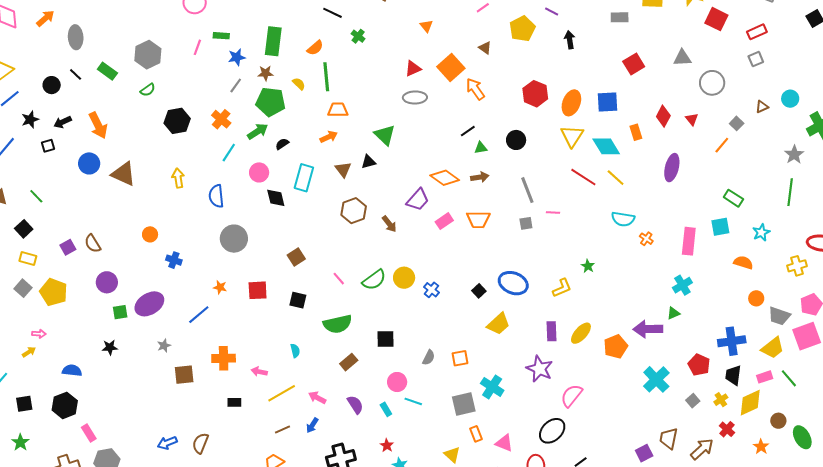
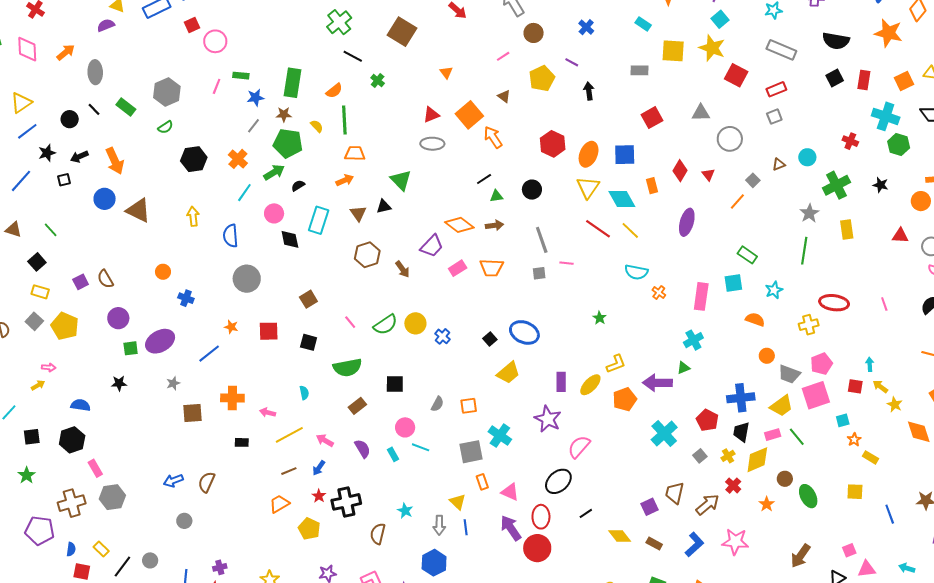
yellow L-shape: (562, 288) -> (616, 364), moved
red star: (387, 445) -> (319, 496), moved

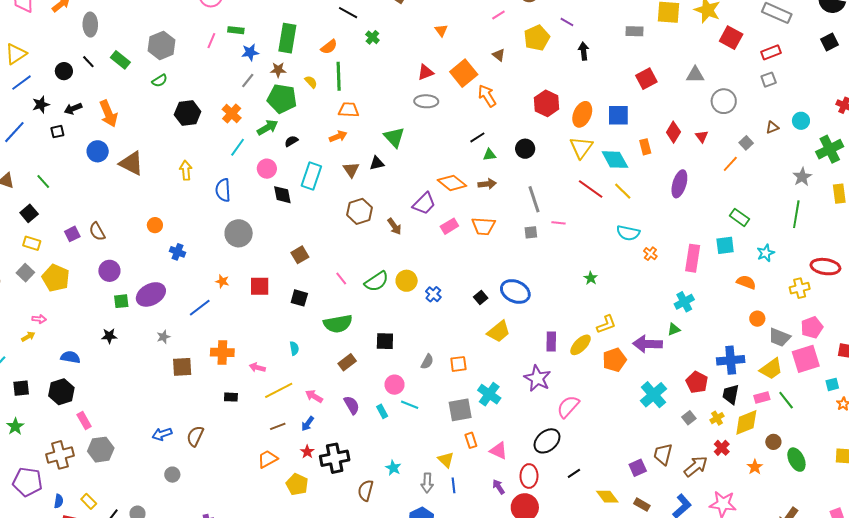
purple arrow: (511, 528) -> (499, 487), size x0.6

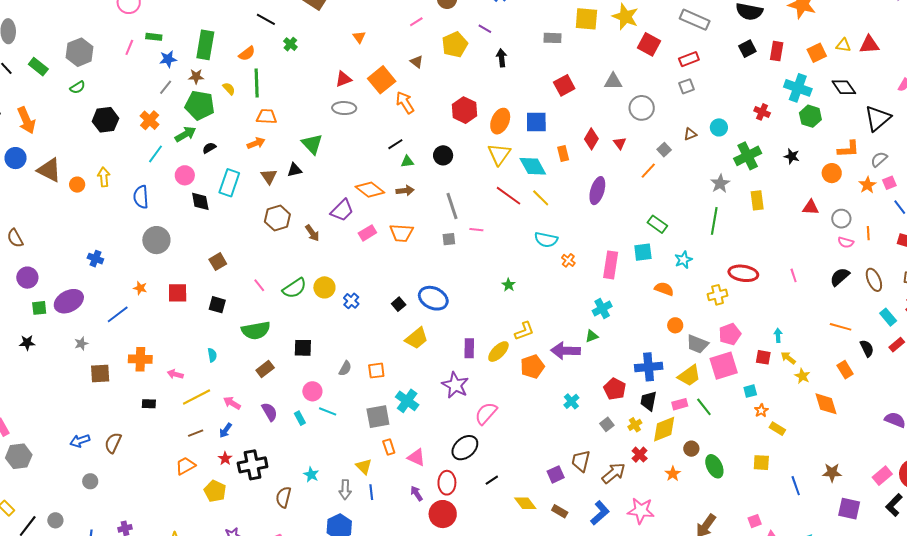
orange circle: (155, 225) -> (77, 185), moved
cyan cross: (654, 395) -> (571, 401), size x0.6

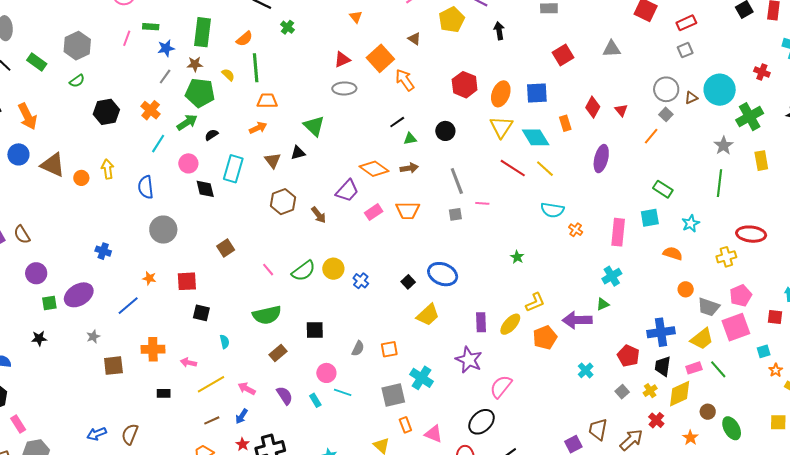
gray circle: (642, 108) -> (666, 89), moved
cyan circle: (719, 127) -> (720, 90), size x1.8
black square: (217, 305) -> (201, 313), moved

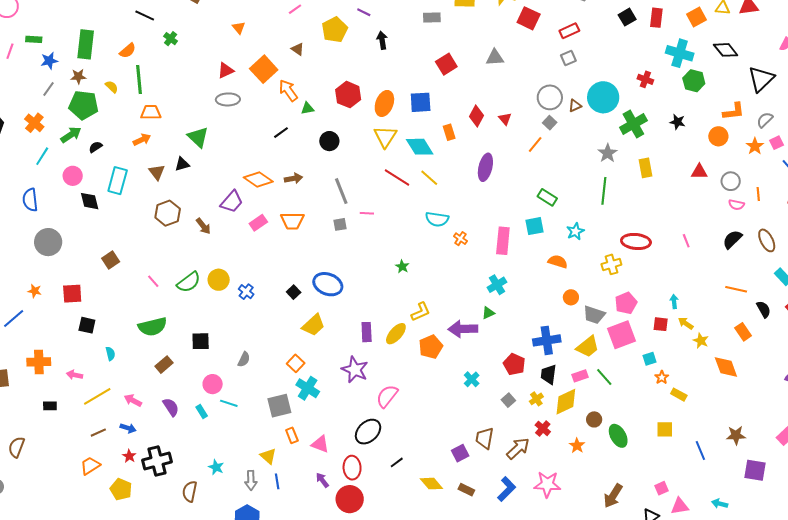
green triangle: (410, 139) -> (307, 108), moved
orange square: (389, 349) -> (296, 363), moved, turned -36
blue arrow: (242, 416) -> (128, 428), turned -105

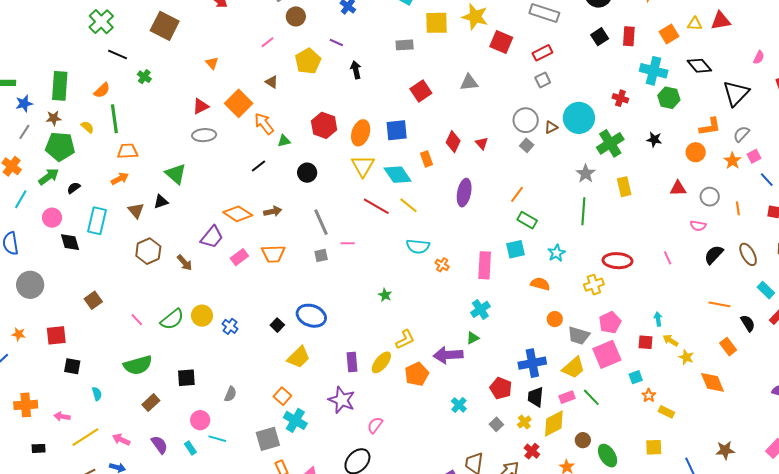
orange line: (535, 144) -> (517, 194), moved
pink semicircle: (736, 205) -> (698, 226), moved
pink semicircle: (387, 396) -> (375, 425), size x0.7

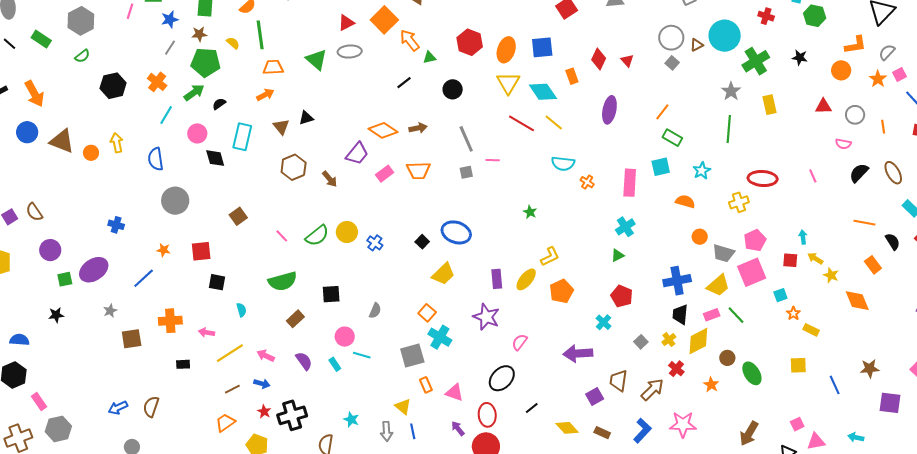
green triangle: (176, 174) -> (316, 60), moved
purple arrow: (448, 355) -> (578, 353), moved
red pentagon: (501, 388) -> (622, 296), moved

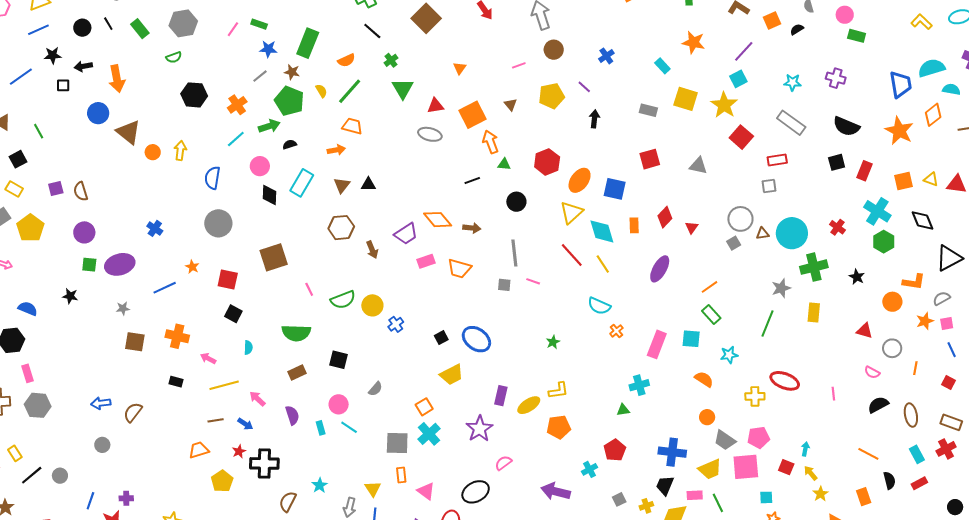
green line: (260, 35) -> (350, 91), turned 32
green triangle: (316, 60) -> (403, 89), moved
brown square: (238, 216) -> (274, 257), size x1.6

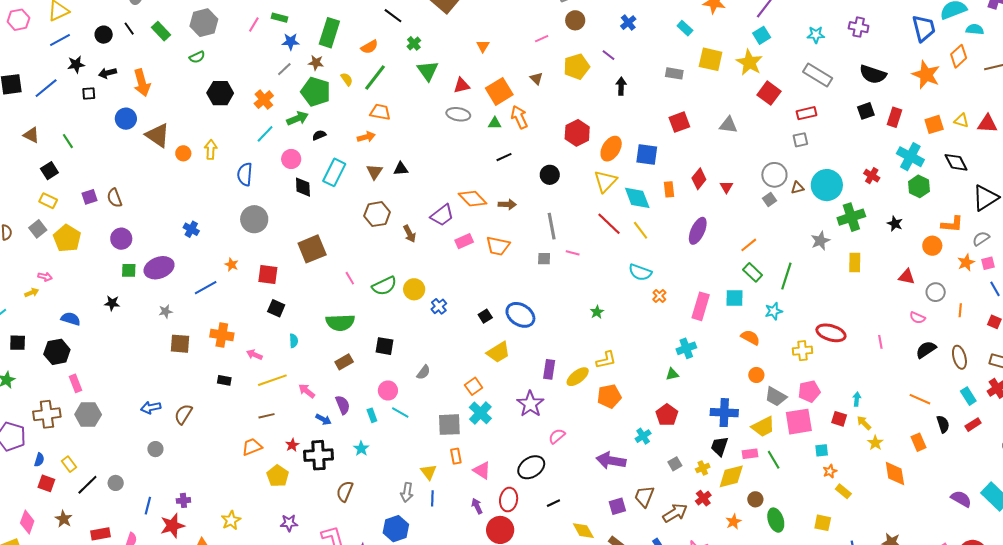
green triangle: (504, 164) -> (495, 123), moved
green line: (767, 323) -> (786, 276), moved
blue arrow: (245, 424) -> (323, 419), moved
cyan star: (320, 485) -> (361, 449), moved

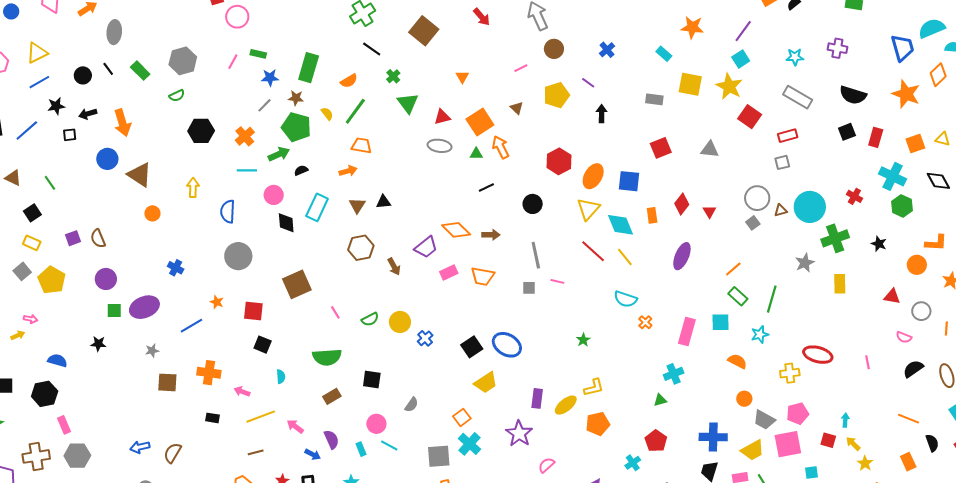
cyan line: (265, 134) -> (247, 170), turned 48
orange circle: (183, 153) -> (152, 213), moved
green semicircle: (384, 286) -> (370, 319), size x0.7
black square: (485, 316) -> (472, 347), size x1.5

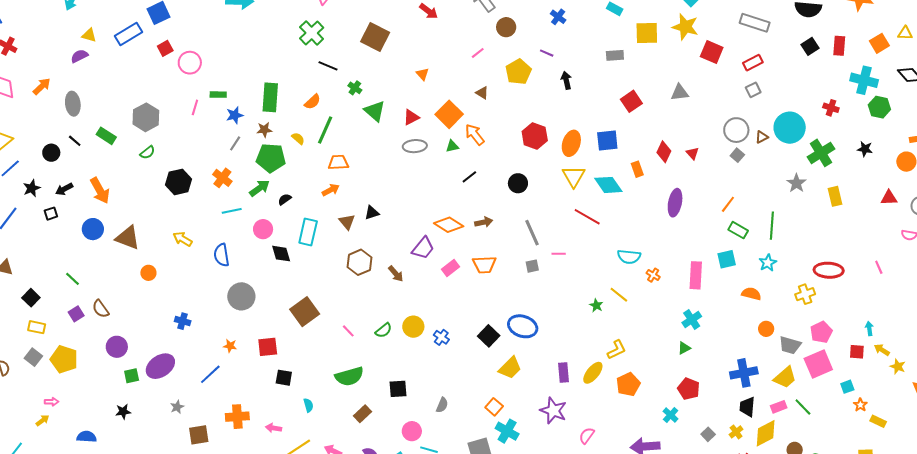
green line: (50, 183) -> (72, 279), moved
yellow arrow: (193, 188) -> (183, 239), turned -48
yellow line: (625, 257) -> (619, 295), moved

